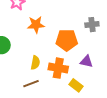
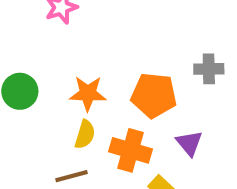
orange star: (36, 25) -> (88, 93), moved
purple triangle: (86, 61) -> (189, 143), turned 32

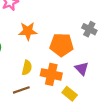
gray cross: (209, 69) -> (89, 29), turned 32
orange star: (88, 93) -> (28, 31), moved

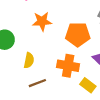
yellow semicircle: (27, 68) -> (29, 60), moved

